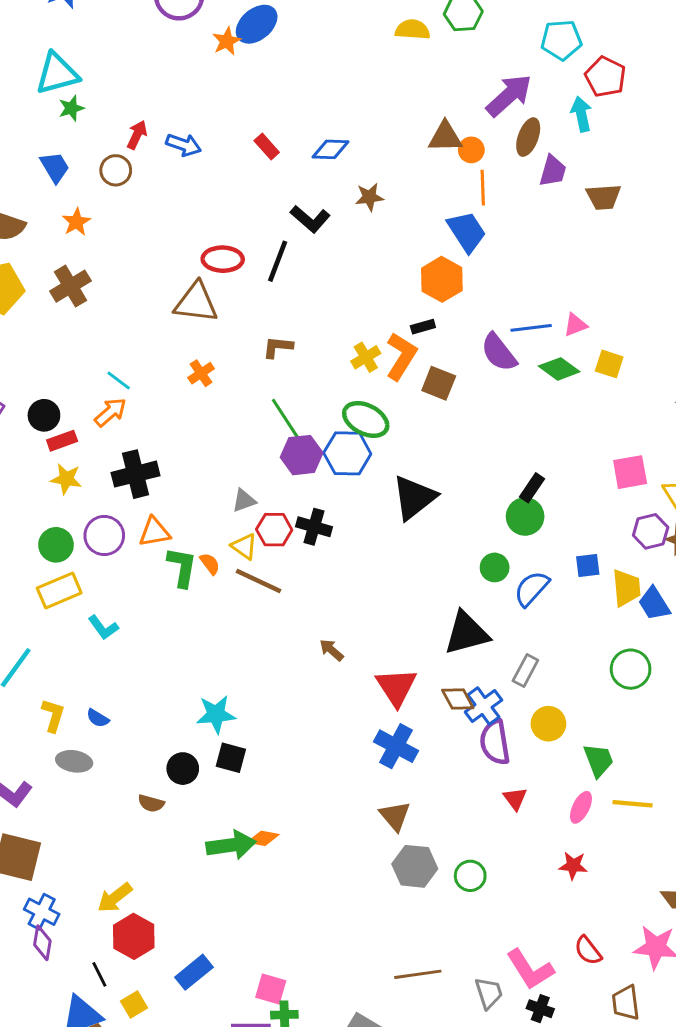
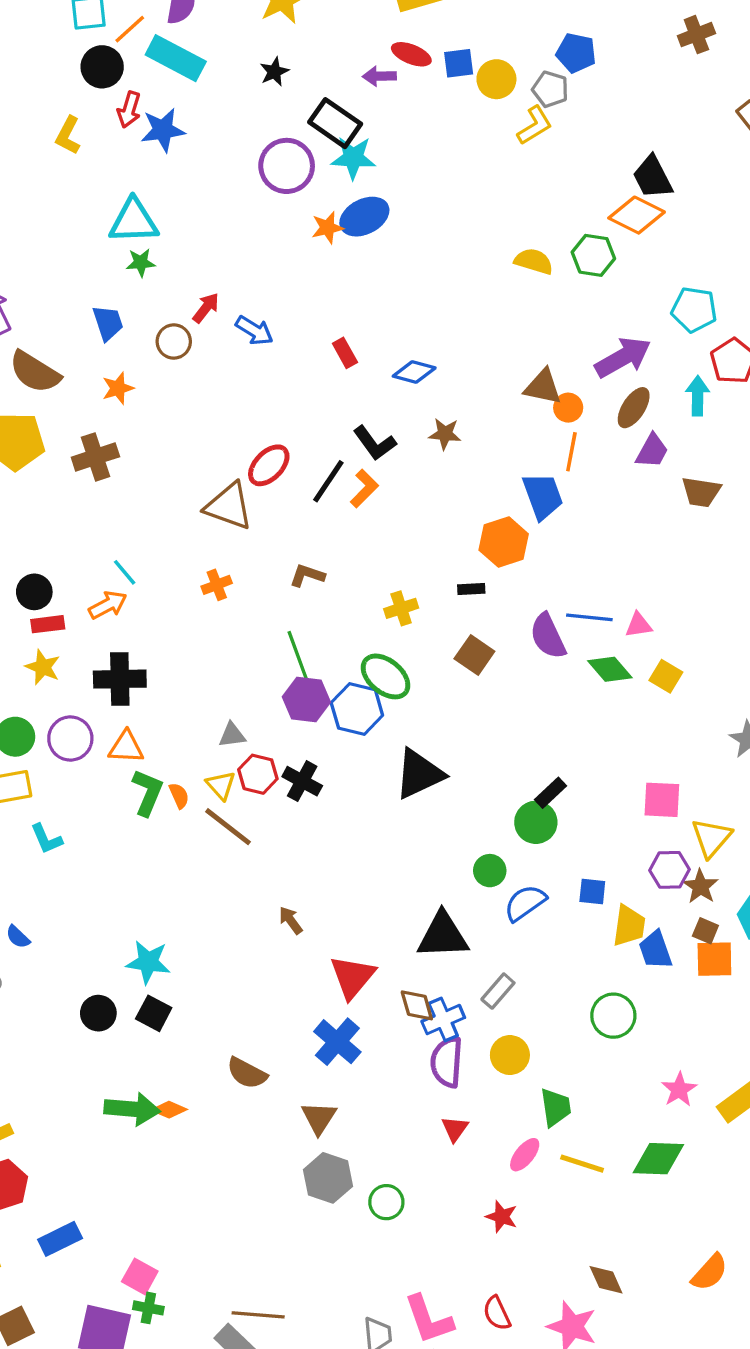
red ellipse: (223, 259) -> (269, 465), turned -60
orange L-shape: (401, 356) -> (364, 489), moved, size x0.7
brown semicircle: (151, 803) -> (247, 1073), moved, size x1.4
brown line: (418, 974) -> (258, 1315), moved

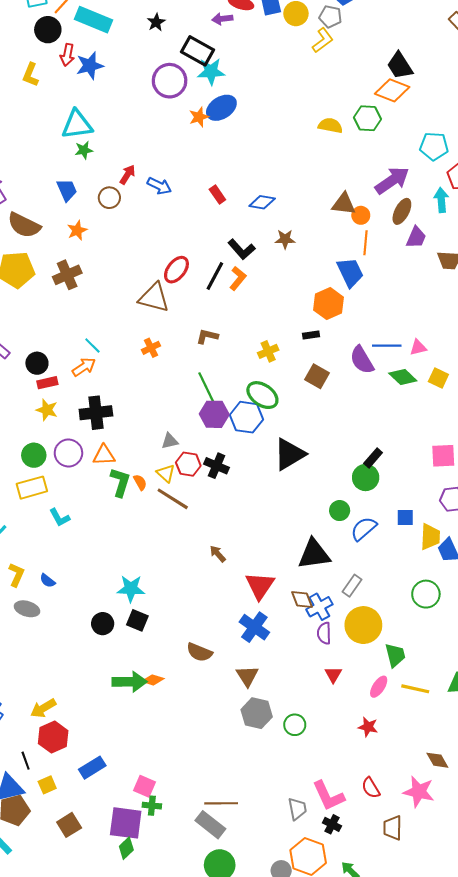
yellow circle: (510, 1055) -> (363, 625), size x1.5
purple semicircle: (447, 1062) -> (324, 633), size x0.7

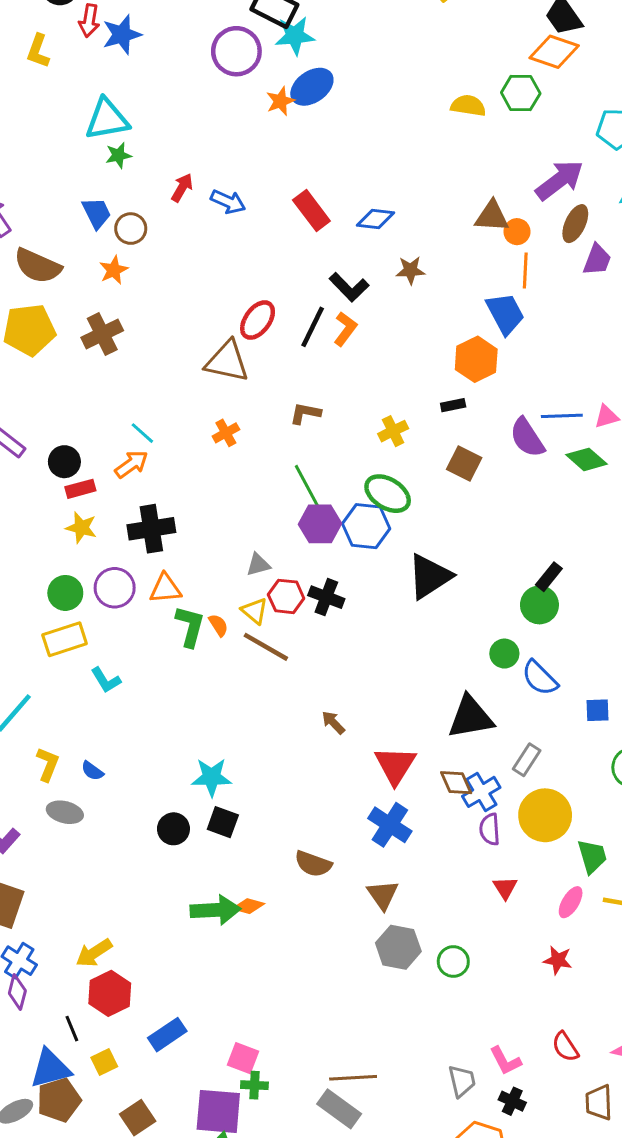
red rectangle: (217, 194) -> (311, 211), size x1.5
brown circle: (109, 198) -> (131, 229), moved
blue square: (405, 517) -> (597, 710), moved
blue semicircle: (364, 529) -> (540, 678), turned -92
pink L-shape: (328, 796) -> (505, 1061), size x0.7

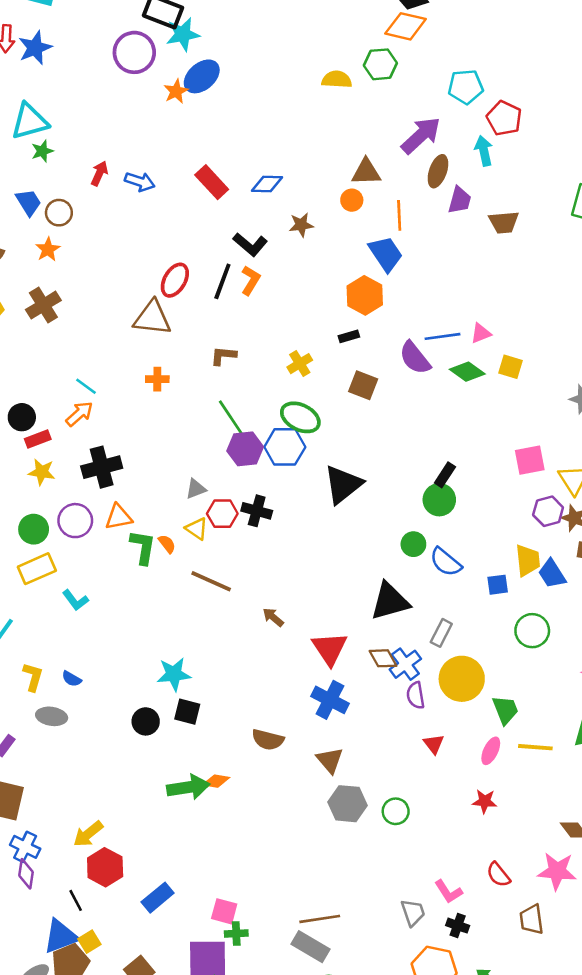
orange circle: (517, 232) -> (352, 200), moved
orange cross: (226, 433) -> (157, 379), turned 35
brown line: (266, 647) -> (211, 581), moved
yellow square: (104, 1062) -> (89, 942), moved

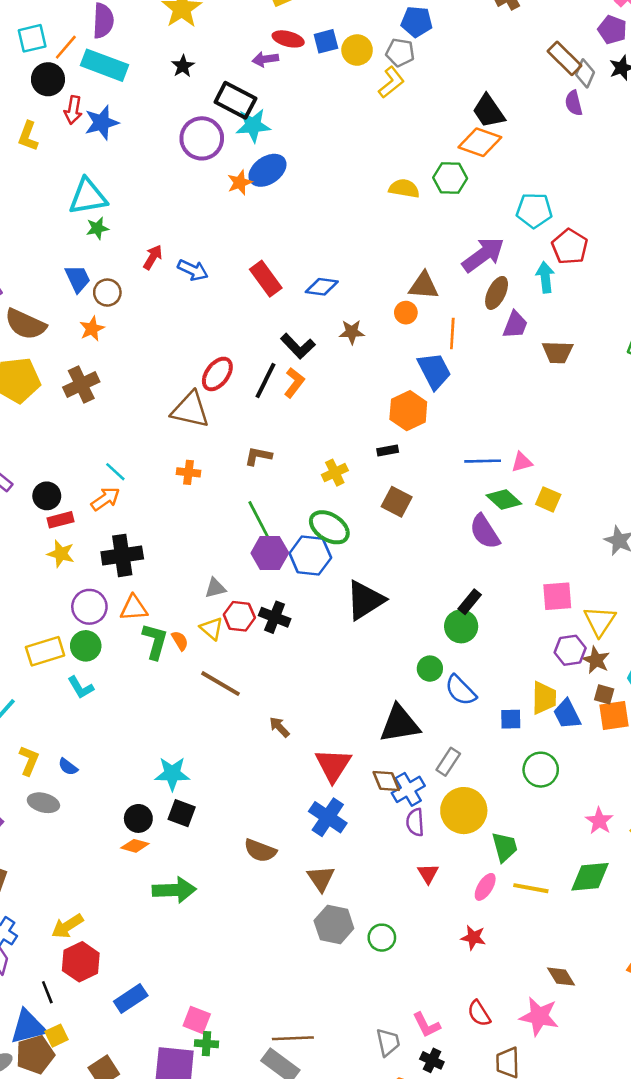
purple semicircle: (415, 358) -> (485, 532), moved
green circle: (34, 529) -> (86, 646), moved
orange diamond: (216, 781) -> (135, 846), moved

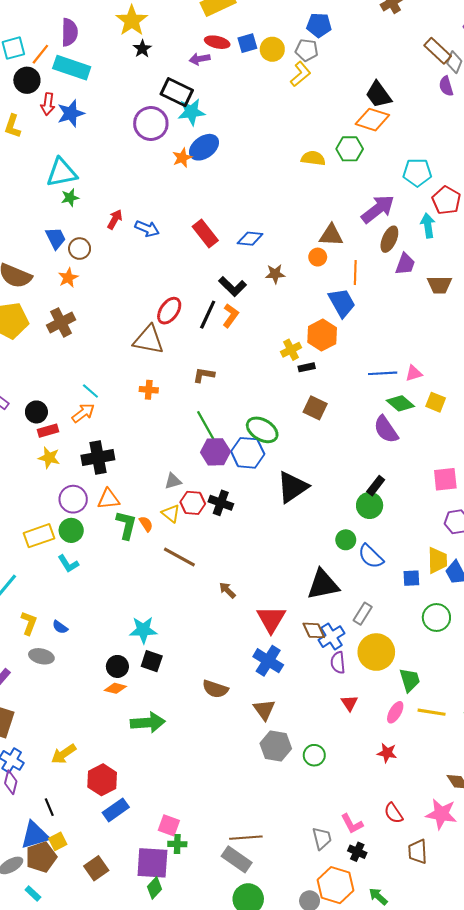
black star: (183, 66) -> (142, 49), moved
yellow cross: (335, 473) -> (291, 350), moved
red hexagon: (81, 962) -> (102, 780), moved

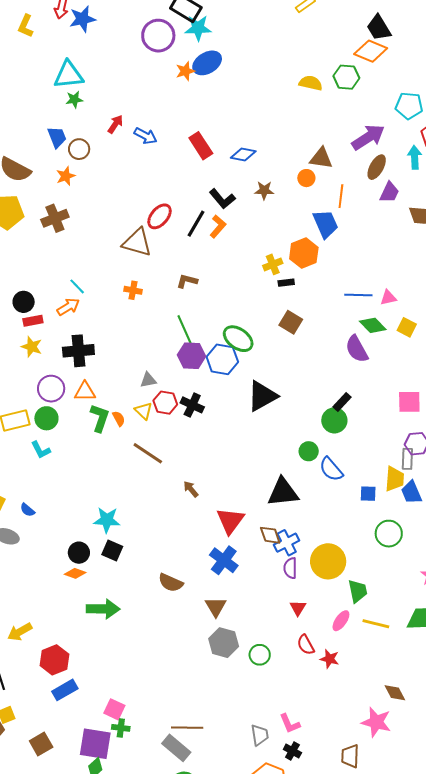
gray rectangle: (363, 614) -> (407, 459), moved, turned -35
red semicircle: (393, 813) -> (306, 645), moved

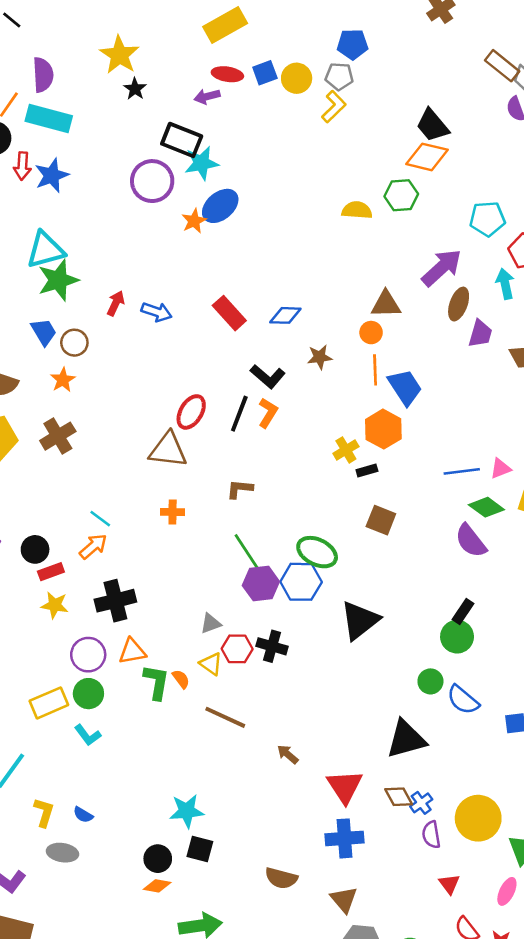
green star: (74, 99) -> (58, 280), size x1.8
orange line: (341, 196) -> (375, 370), moved
blue cross: (287, 543) -> (421, 803), size x0.7
blue cross: (224, 560) -> (345, 838), turned -32

